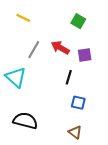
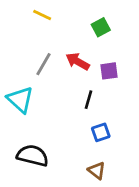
yellow line: (23, 18) -> (42, 15), moved
green square: (78, 21) -> (101, 27), turned 32
blue square: (78, 103) -> (101, 132), turned -32

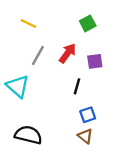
yellow line: (42, 15) -> (28, 23), moved
red arrow: (78, 61) -> (68, 53), turned 96
brown triangle: (97, 171) -> (85, 136), moved

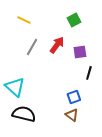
cyan triangle: (18, 86) -> (15, 87), moved
black line: (77, 86) -> (89, 73), moved

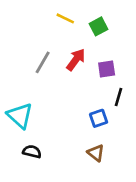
yellow line: (24, 20) -> (65, 18), moved
blue square: (74, 97) -> (99, 118), moved
black semicircle: (24, 114) -> (32, 152), size x0.6

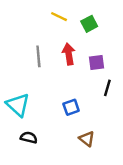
red arrow: (76, 60) -> (69, 54), turned -45
gray line: (43, 62) -> (38, 56), turned -35
blue square: (99, 118) -> (71, 107), moved

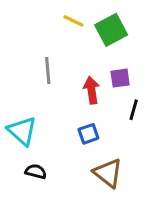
green square: (89, 24) -> (111, 30), size x1.5
red arrow: (69, 54) -> (91, 90), moved
brown triangle: (87, 139) -> (108, 173), size x1.5

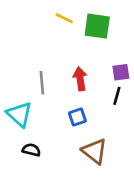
green square: (111, 30) -> (97, 26), turned 36
gray line: (48, 71) -> (42, 83), moved
purple square: (120, 78) -> (121, 72), moved

